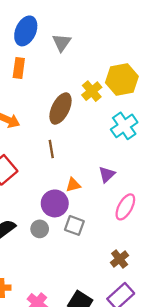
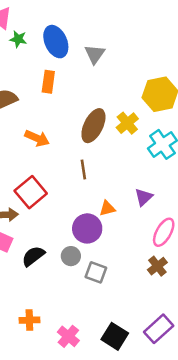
blue ellipse: (26, 31) -> (56, 42), turned -48
yellow cross: (92, 91) -> (127, 123), moved
gray square: (74, 225) -> (96, 272), moved
brown cross: (120, 259) -> (157, 266), moved

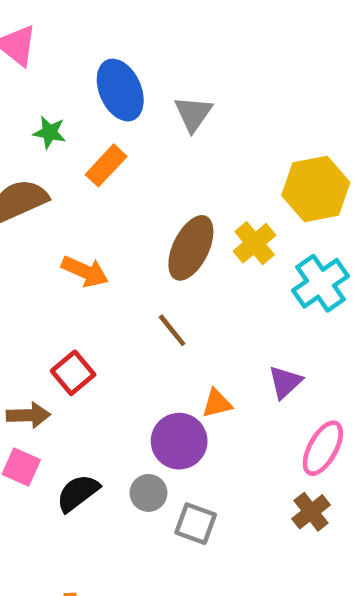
green star: (18, 39) -> (50, 132), moved
orange rectangle: (48, 82) -> (106, 165), turned 35
brown line: (83, 170) -> (172, 330), turned -30
red square: (31, 192) -> (73, 373), size x0.7

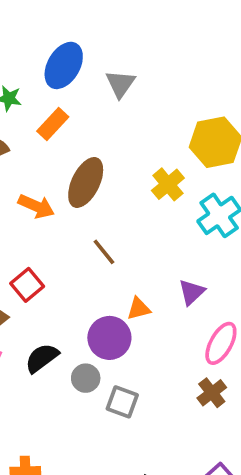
blue ellipse: (120, 90) -> (64, 65), turned 54
brown ellipse: (191, 248) -> (86, 182), moved
black semicircle: (78, 493) -> (42, 358), moved

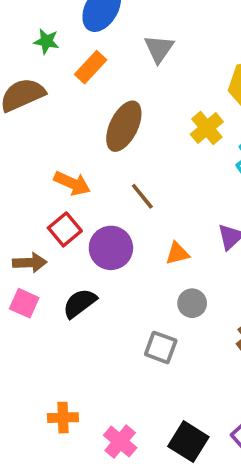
gray triangle: (120, 84) -> (159, 49), moved
orange arrow: (36, 206) -> (72, 183), moved
purple circle: (109, 338) -> (111, 248), moved
gray circle: (86, 378) -> (192, 303), moved

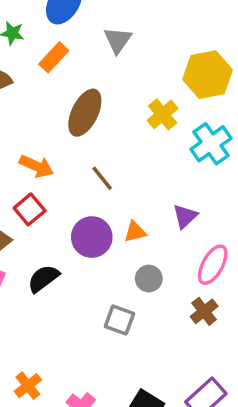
purple circle: (111, 248) -> (92, 237), moved
orange cross: (63, 418) -> (28, 386), turned -36

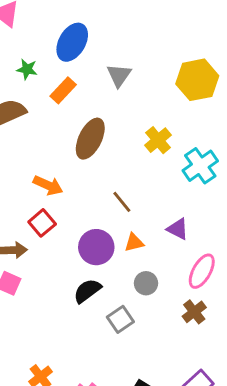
yellow hexagon: (208, 75) -> (197, 80), moved
brown line: (102, 178) -> (122, 202), moved
purple triangle: (185, 216) -> (178, 229), turned -50
black semicircle: (43, 279) -> (87, 291), moved
gray square: (119, 320) -> (120, 319), turned 36

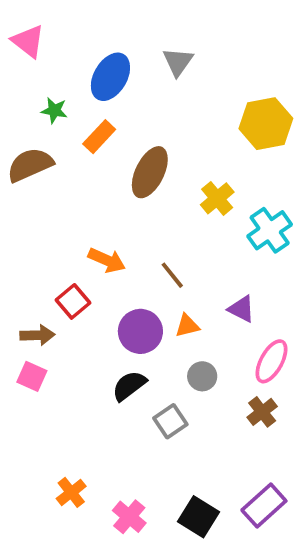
gray triangle: (119, 75) -> (178, 62), moved
brown ellipse: (90, 139) -> (150, 172), moved
orange arrow: (48, 185) -> (107, 260), moved

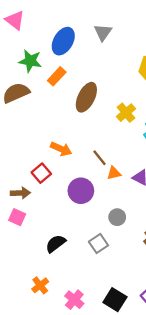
green star: (54, 110) -> (30, 61), size x1.5
orange triangle: (187, 326) -> (114, 173), moved
black semicircle: (129, 386) -> (56, 244), moved

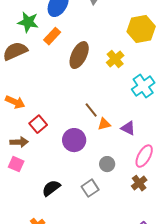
yellow cross: (126, 113) -> (115, 59), moved
orange arrow: (61, 149) -> (15, 102), moved

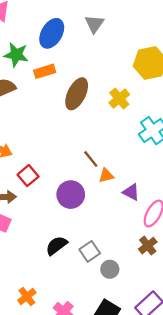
orange rectangle: (52, 36) -> (45, 71), turned 30
purple triangle: (128, 128) -> (131, 192), moved
gray circle: (107, 164) -> (110, 269), moved
black semicircle: (51, 188) -> (56, 246), moved

